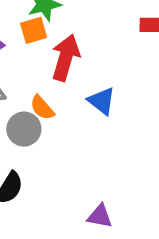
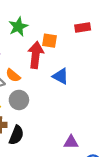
orange square: (34, 30) -> (50, 41), moved, turned 35
orange semicircle: (42, 108) -> (13, 75), moved

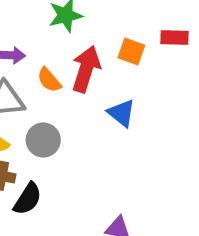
orange square: (50, 41) -> (131, 51), moved
orange semicircle: (13, 75) -> (49, 80), moved

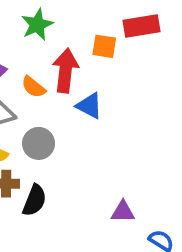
red rectangle: (174, 38) -> (141, 26), size x1.4
blue triangle: (121, 113) -> (89, 106), moved

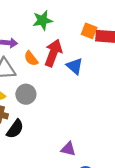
orange square: (104, 46) -> (89, 31), moved
blue triangle: (89, 106) -> (75, 66), moved

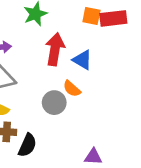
orange semicircle: (31, 58) -> (72, 89), moved
gray circle: (26, 94) -> (54, 103), moved

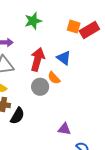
red rectangle: (113, 18) -> (89, 30), turned -30
red arrow: (55, 49) -> (38, 59), moved

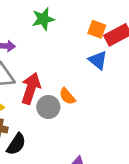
blue triangle: (64, 58) -> (98, 60), moved
red arrow: (38, 59) -> (31, 88), moved

